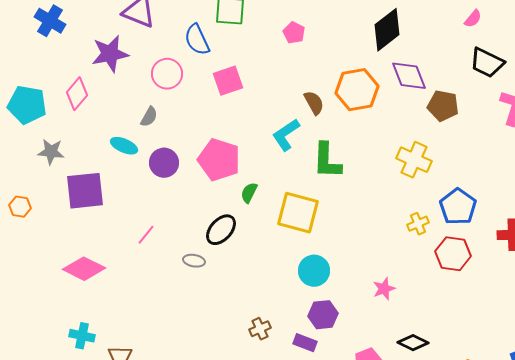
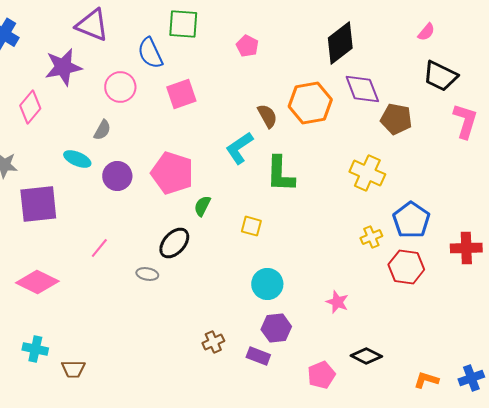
yellow square: (298, 213) -> (251, 226), size x0.5
pink star: (384, 289) -> (337, 302), turned -30

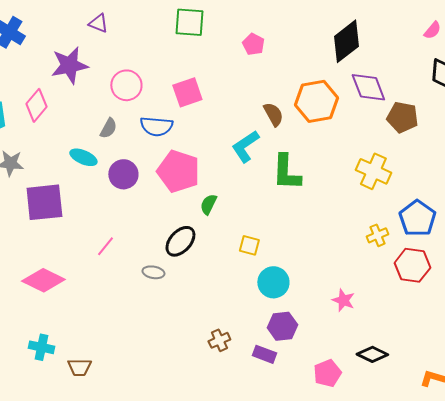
purple triangle: (92, 25) -> (98, 23), size x0.6
blue semicircle: (150, 53) -> (156, 126), moved, turned -60
yellow square: (251, 226) -> (249, 245), moved

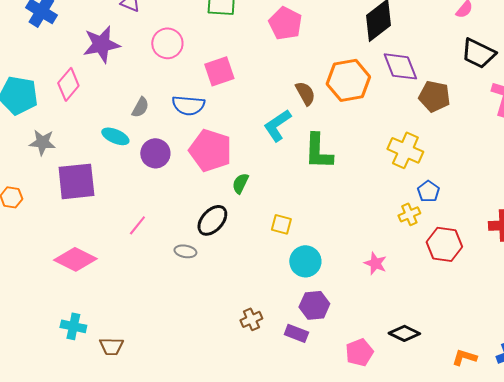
pink pentagon: (253, 44) -> (285, 23), size x1.5
pink circle: (126, 85) -> (167, 43), moved
blue pentagon: (417, 218) -> (428, 191), moved, size x0.6
pink star: (343, 300) -> (375, 263), moved

